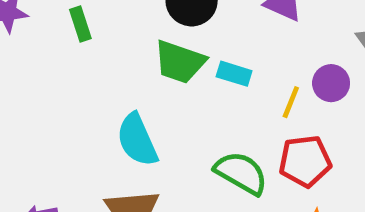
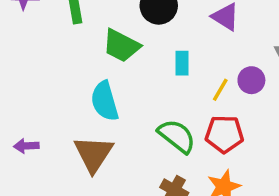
green trapezoid: (180, 62) -> (121, 46), moved
cyan rectangle: (234, 74) -> (182, 63), turned 65

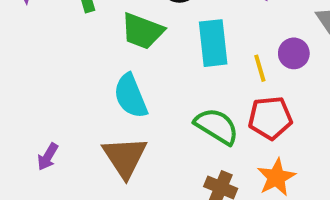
cyan rectangle: (182, 63) -> (213, 43), size x1.6
yellow line: (220, 90) -> (260, 68), turned -40
purple arrow: (26, 146) -> (48, 157), turned -50

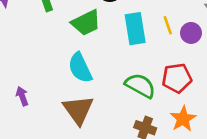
green trapezoid: (142, 31) -> (86, 23), turned -44
yellow line: (260, 68) -> (168, 25), moved
purple arrow: (48, 157) -> (22, 96), moved, turned 132

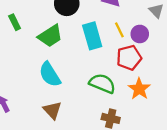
red pentagon: (177, 78) -> (129, 58), moved
brown triangle: (78, 110) -> (52, 110), size x0.7
orange star: (183, 119) -> (139, 89), moved

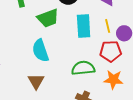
green semicircle: (102, 83) -> (83, 68), turned -40
orange star: (139, 89) -> (113, 80), turned 30

